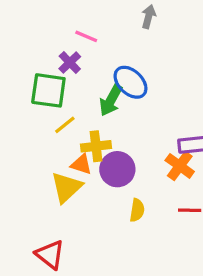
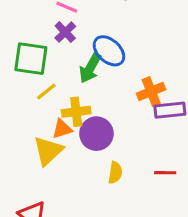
purple cross: (70, 63) -> (65, 32), moved
orange triangle: (81, 164) -> (62, 129), turned -35
orange cross: (180, 166) -> (151, 91), moved, turned 32

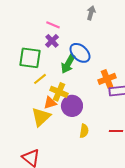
yellow cross: (76, 112) -> (59, 92), turned 30

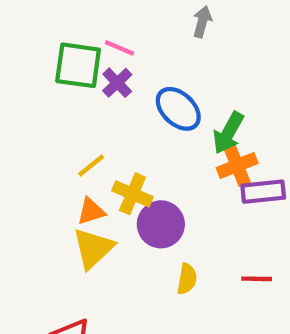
green square: (30, 58) -> (78, 65), moved
green arrow: (68, 64) -> (228, 133), moved
orange triangle: (50, 103) -> (91, 211), moved

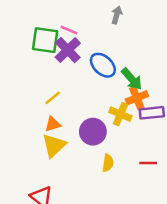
purple cross: (117, 83) -> (68, 50), size x1.5
green arrow: (228, 133) -> (132, 79), turned -70
yellow cross: (132, 194) -> (120, 114), moved

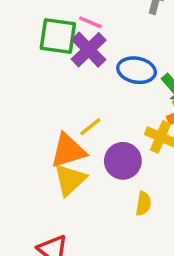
blue ellipse: (103, 65) -> (137, 70), turned -32
yellow line: (53, 98) -> (90, 127), moved
orange triangle: (53, 124) -> (68, 151), size x1.6

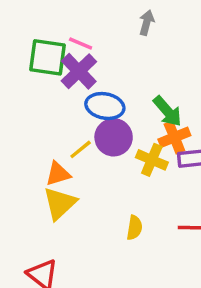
blue ellipse: (137, 70) -> (105, 106), moved
orange triangle: (68, 151) -> (58, 174), size x0.7
purple circle: (123, 161) -> (114, 137), moved

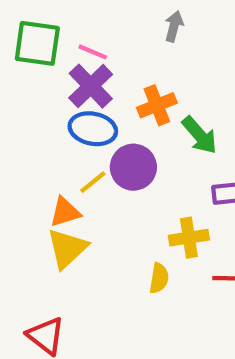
green square: (48, 57) -> (37, 43), moved
blue ellipse: (105, 106) -> (93, 129), moved
orange cross: (174, 137) -> (157, 105), moved
yellow cross: (152, 160) -> (189, 238), moved, turned -32

